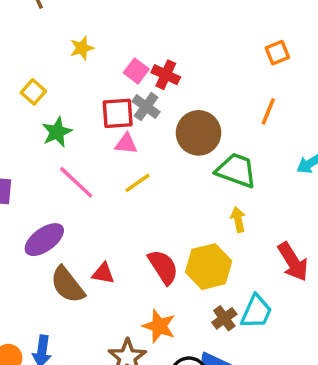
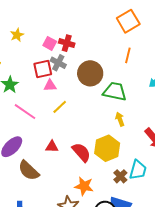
orange square: (277, 53) -> (128, 21), size x1.6
red triangle: (103, 273) -> (52, 147), moved

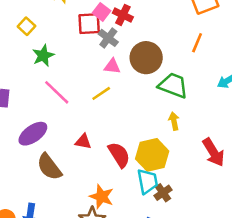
red square: (43, 69) -> (89, 24), moved
pink triangle: (50, 86) -> (112, 66), moved
cyan trapezoid: (138, 170) -> (147, 181), moved, turned -35
orange star: (84, 186) -> (102, 197), moved

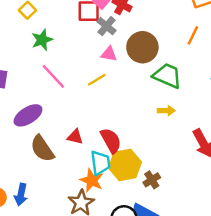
yellow arrow: (174, 121) -> (166, 111), turned 98
red triangle: (83, 142) -> (75, 137), moved
yellow hexagon: (152, 155) -> (125, 165), moved
cyan trapezoid: (147, 181) -> (100, 163), moved

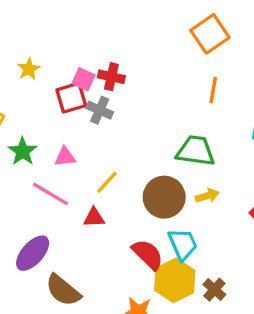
brown circle: (142, 47) -> (164, 197), moved
pink triangle: (109, 54) -> (65, 157), moved
red triangle: (75, 137) -> (94, 217), moved
cyan trapezoid: (100, 163) -> (183, 244), moved

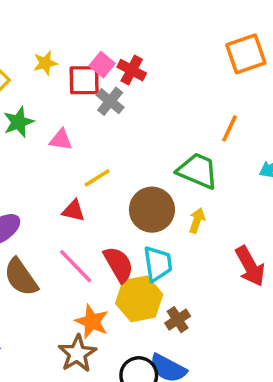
yellow star: (29, 69) -> (45, 63), moved
orange line: (213, 90) -> (230, 128), moved
pink line: (51, 194) -> (76, 266), moved
yellow arrow: (207, 196) -> (197, 220), turned -70

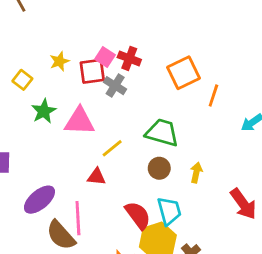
orange square: (246, 54) -> (183, 73), moved
pink triangle: (61, 140) -> (79, 121), size x1.6
green trapezoid: (198, 171) -> (162, 133), moved
brown circle: (152, 210) -> (159, 168), size x0.6
pink line: (76, 266) -> (78, 218), moved, turned 48

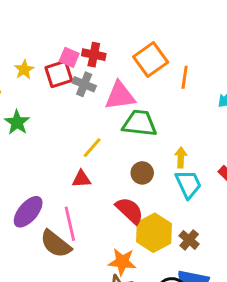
pink triangle: (79, 121) -> (120, 96), moved
brown circle: (159, 168) -> (142, 173), moved
cyan trapezoid: (169, 211) -> (188, 184), moved

